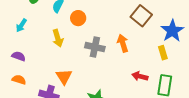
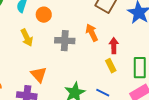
yellow rectangle: (163, 53) -> (111, 66), moved
red arrow: (140, 76) -> (114, 46), moved, turned 84

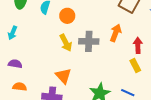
orange arrow: (92, 33) -> (116, 33), turned 48
yellow arrow: (27, 38) -> (66, 43), moved

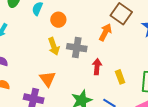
orange arrow: (116, 33) -> (105, 32), moved
red arrow: (138, 45) -> (97, 67), moved

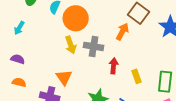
orange circle: (58, 20) -> (76, 18), size x1.6

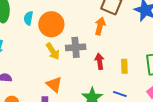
yellow rectangle: (137, 76) -> (124, 66), turned 32

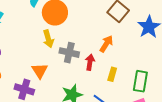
orange arrow: (100, 26) -> (106, 44), moved
gray cross: (76, 47) -> (69, 53), moved

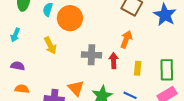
yellow arrow: (48, 39) -> (50, 45), moved
orange triangle: (40, 71) -> (76, 88), moved

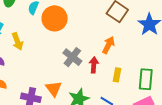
yellow arrow: (50, 45) -> (17, 41), moved
gray cross: (91, 55) -> (72, 57), turned 30

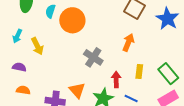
red arrow: (94, 65) -> (116, 79), moved
green rectangle: (146, 79) -> (168, 74), turned -40

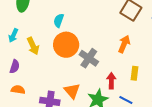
cyan semicircle: (50, 11) -> (59, 21), moved
orange circle: (72, 20) -> (66, 45), moved
purple semicircle: (19, 67) -> (15, 67), turned 96

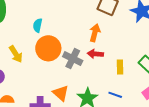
orange arrow: (124, 44) -> (95, 33), moved
red arrow: (111, 81) -> (95, 54), moved, turned -77

